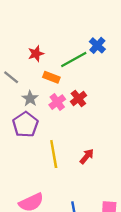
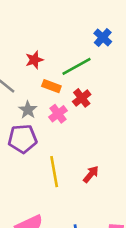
blue cross: (97, 45) -> (103, 37), moved
red cross: (78, 99) -> (82, 98), moved
purple pentagon: (25, 124) -> (23, 139), turned 30

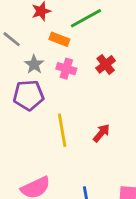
red cross: (82, 98) -> (106, 64), moved
pink cross: (58, 114) -> (66, 69), turned -36

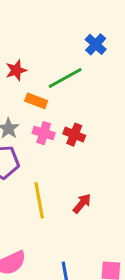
red cross: (106, 64) -> (74, 135), moved, turned -30

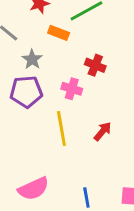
pink cross: (44, 133) -> (72, 89), moved

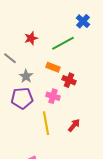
orange rectangle: (59, 33) -> (53, 67), moved

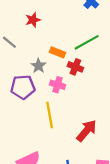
green line: (63, 43) -> (87, 42), moved
gray star: (26, 76) -> (38, 66), moved
red arrow: (74, 125) -> (87, 131), moved, size x1.5

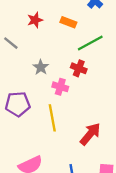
orange rectangle: (58, 52) -> (68, 22), moved
purple pentagon: (23, 87) -> (18, 104), moved

